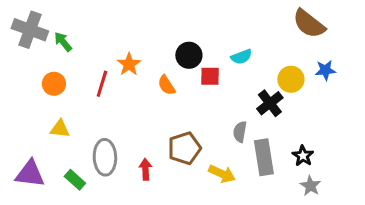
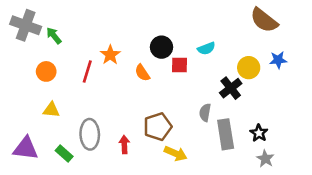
yellow arrow: (222, 174) -> (176, 154), moved

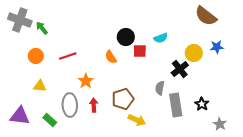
orange star: (110, 55) -> (86, 81), moved
red line: (87, 71) -> (68, 56), turned 54
red arrow: (124, 145) -> (94, 105), moved
gray star: (265, 159) -> (220, 124), moved

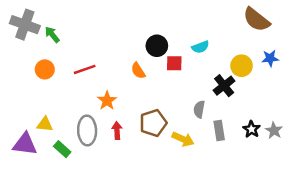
yellow triangle: (40, 86) -> (45, 124), moved
gray rectangle: (176, 105) -> (219, 130), size x0.7
yellow arrow: (137, 120) -> (183, 139), moved
gray star: (220, 124) -> (274, 130), moved

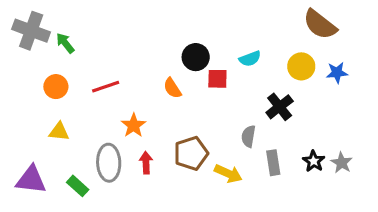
yellow circle: (242, 66) -> (301, 66), moved
yellow triangle: (45, 124) -> (59, 132), moved

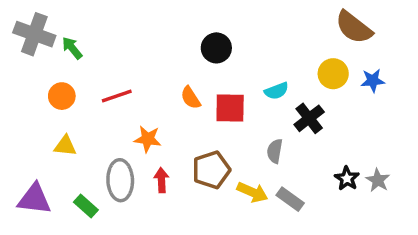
black circle: (196, 57) -> (216, 48), moved
cyan semicircle: (250, 59) -> (276, 91), moved
red square: (217, 79) -> (230, 108), moved, size x1.4
orange star: (134, 125) -> (148, 139), turned -30
gray rectangle: (273, 163) -> (290, 199), moved, turned -45

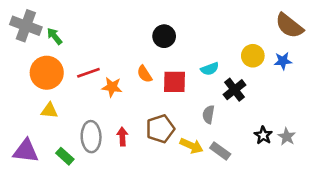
brown semicircle: (354, 27) -> (289, 26), moved
orange circle: (62, 96) -> (47, 73), size x1.6
orange star: (148, 139) -> (112, 87), moved

